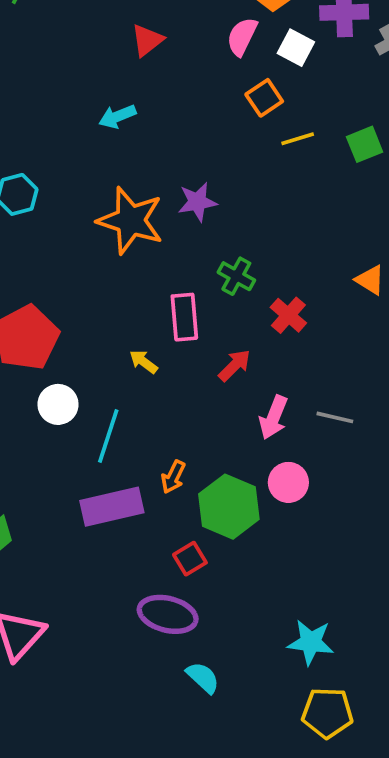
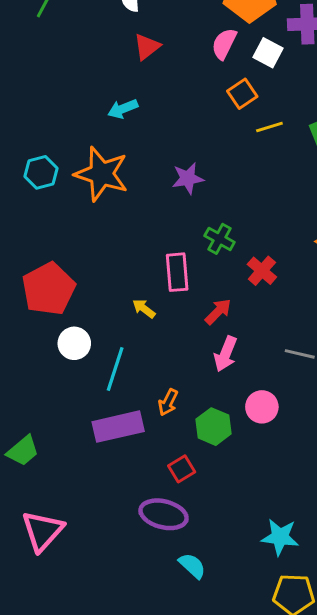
orange star: (130, 220) -> (102, 174), moved
pink arrow: (274, 417) -> (226, 354), moved
green hexagon: (229, 507) -> (213, 427), size x0.7

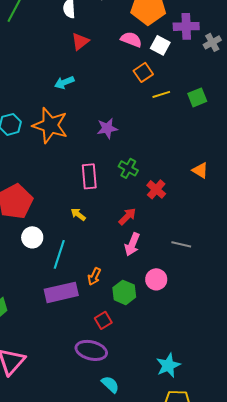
pink semicircle: (224, 44) -> (131, 39), turned 85
pink rectangle: (177, 272) -> (89, 176), moved
cyan star: (280, 537) -> (168, 365), turned -30

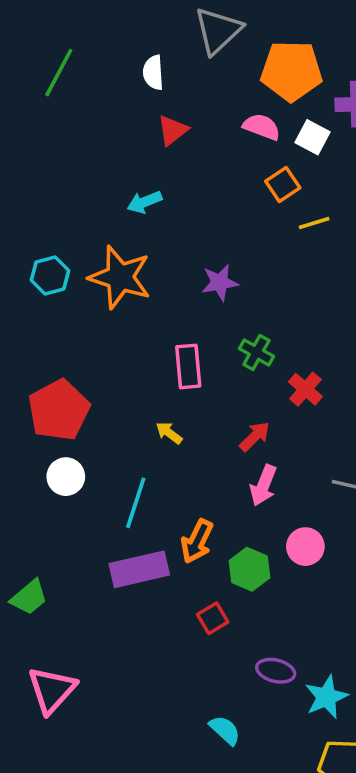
white circle: (32, 237) -> (66, 477), moved
orange arrow: (94, 276) -> (197, 541), size x1.4
purple ellipse: (91, 350) -> (276, 671), moved, size x0.7

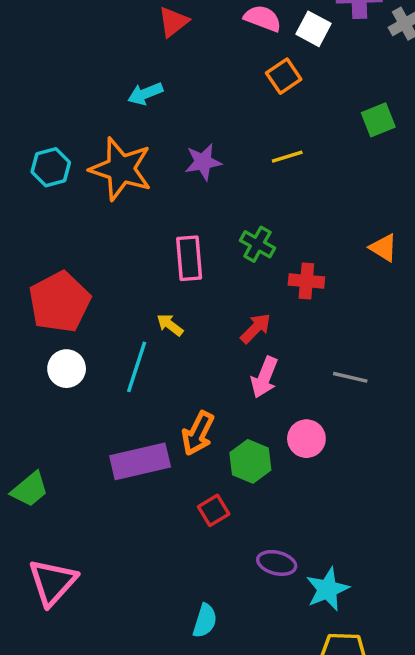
yellow line: (314, 223) -> (287, 157), moved
purple star: (220, 282) -> (203, 162), moved
red cross: (305, 389) -> (306, 281), turned -36
cyan line: (136, 503) -> (137, 367), moved
cyan semicircle: (225, 730) -> (205, 621), moved, turned 64

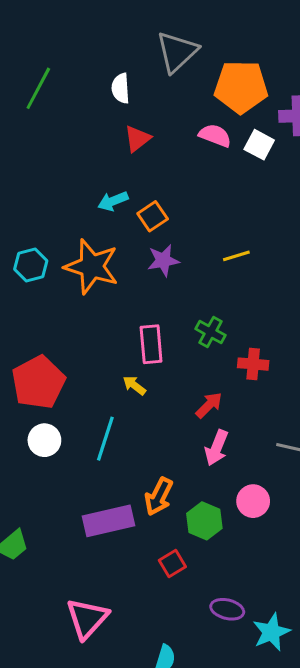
orange square: (284, 76) -> (153, 216), moved
yellow arrow: (170, 325) -> (134, 385), moved
pink triangle: (53, 582) -> (87, 618), moved

